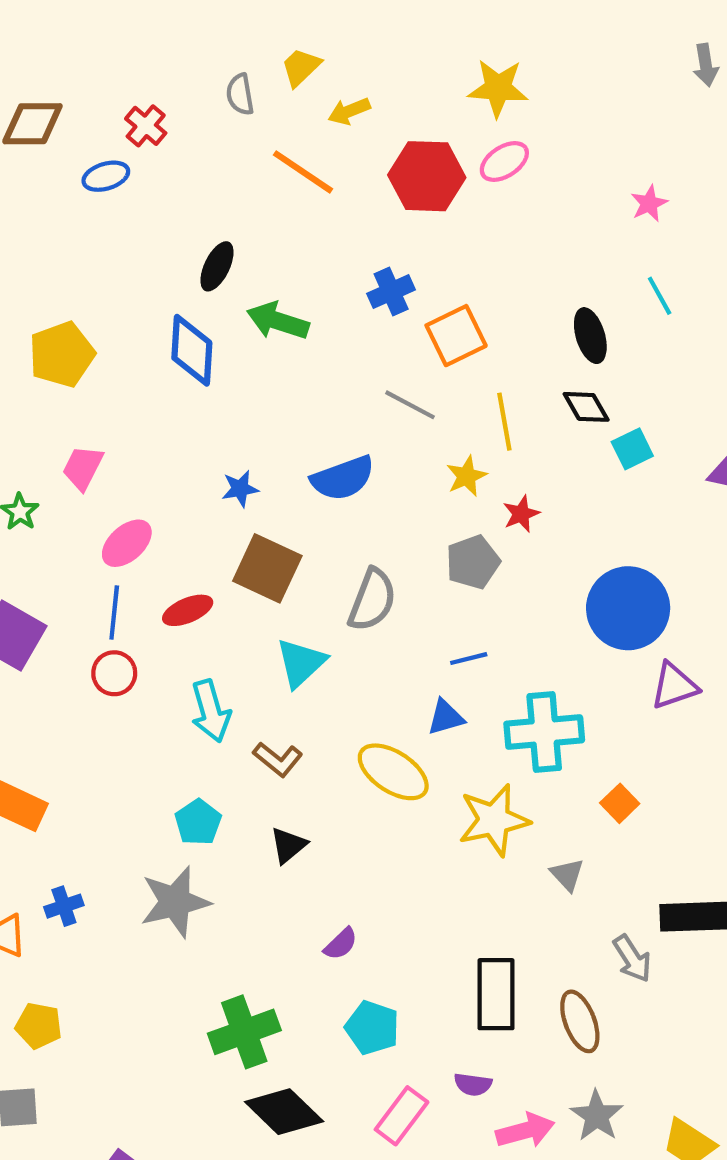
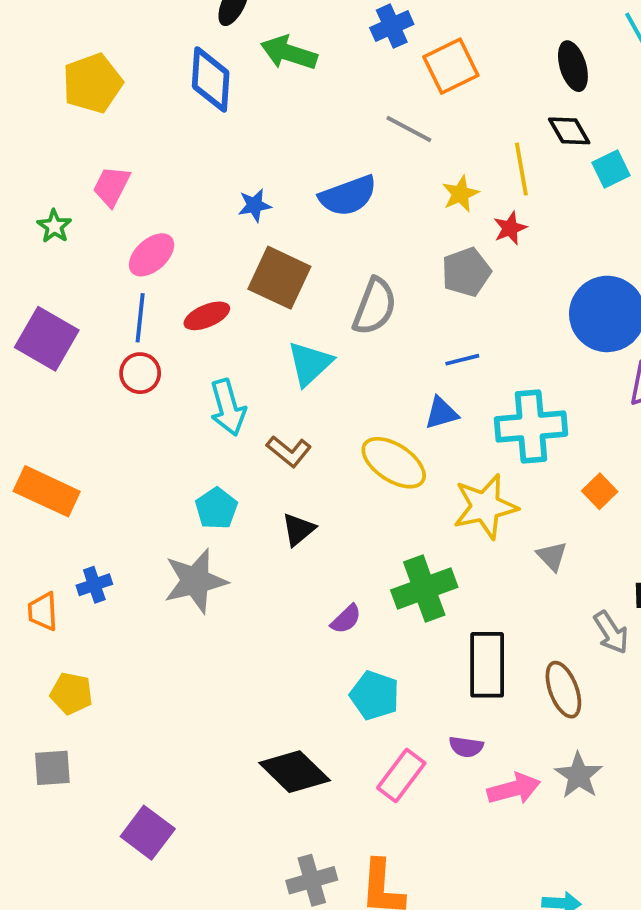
yellow line: (504, 422) -> (521, 169), moved
green cross: (244, 1032) -> (424, 589), moved

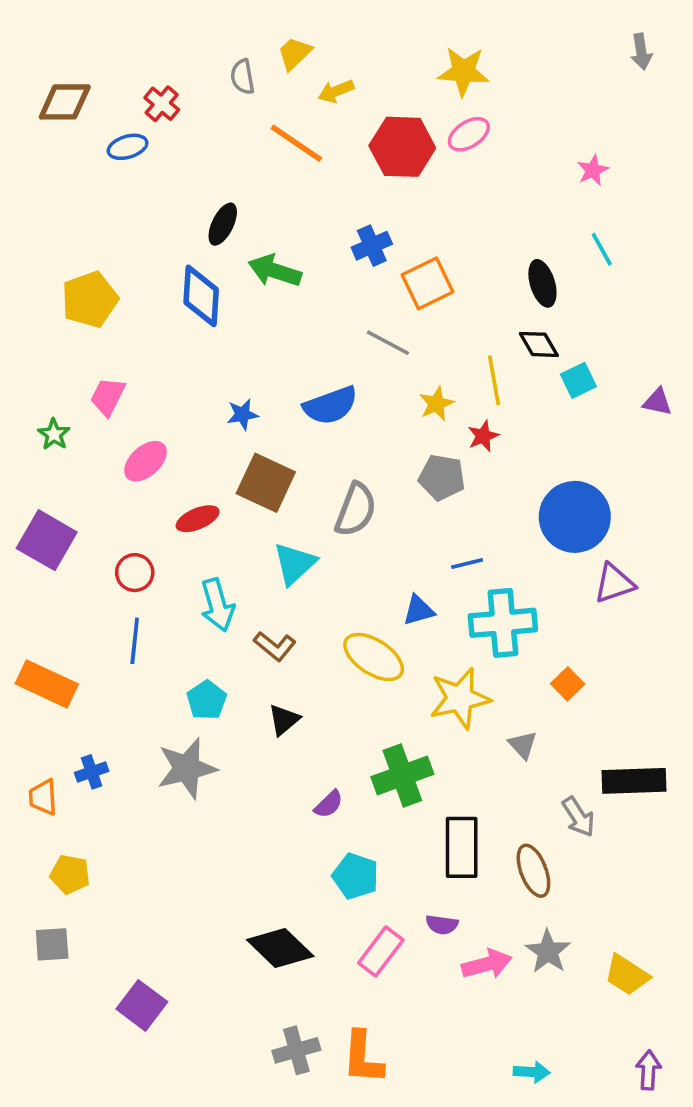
gray pentagon: (466, 272) -> (442, 477), turned 30
blue line: (140, 318) -> (135, 641), moved
blue line: (462, 360) -> (467, 564), moved

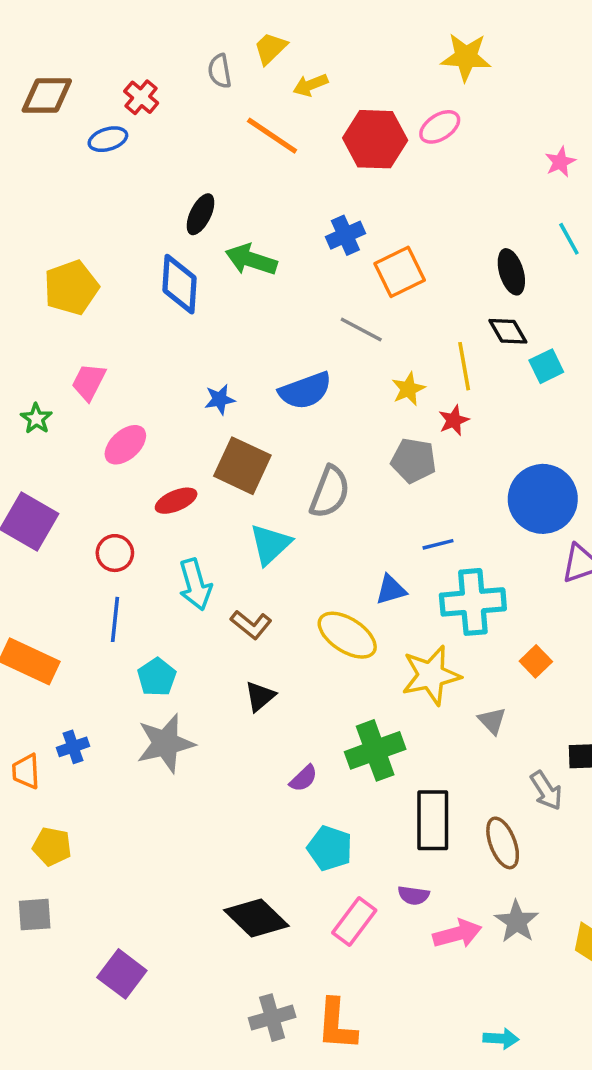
yellow star: (463, 71) -> (466, 57), moved
cyan pentagon: (207, 700) -> (157, 677), moved

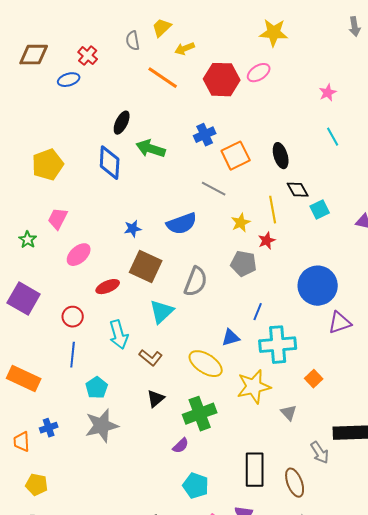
black ellipse: (511, 272) -> (281, 156), moved
blue line: (438, 544) -> (258, 312), turned -54
green cross: (375, 750) -> (200, 414), moved

